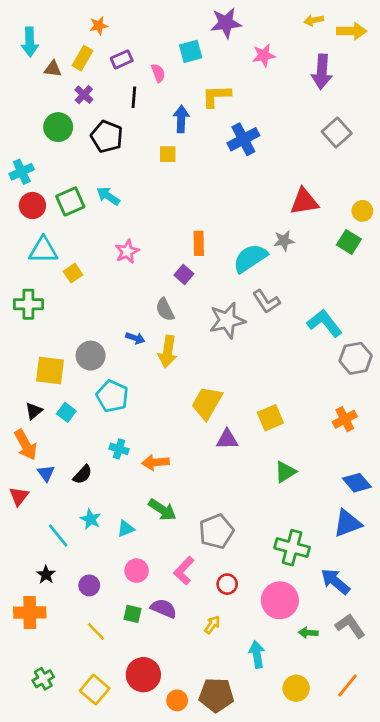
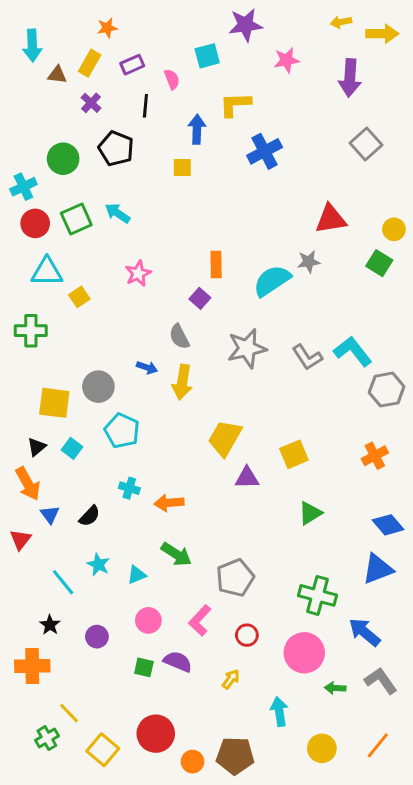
green circle: (58, 127) -> (63, 159), moved
gray L-shape: (266, 302) -> (307, 357), moved
yellow line: (96, 631) -> (69, 713), moved

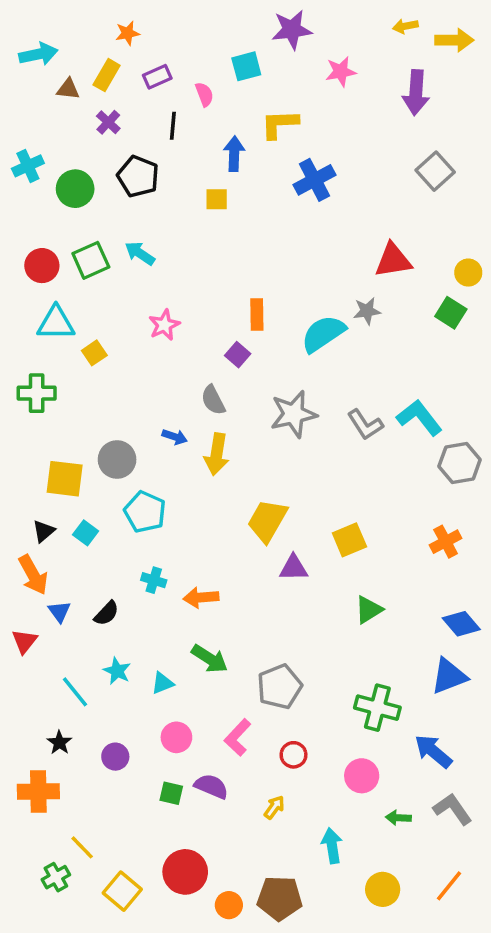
cyan arrow: (32, 45) -> (38, 54), turned -100
cyan cross: (23, 187) -> (28, 166), moved
pink circle: (304, 653) -> (362, 776), size x0.7

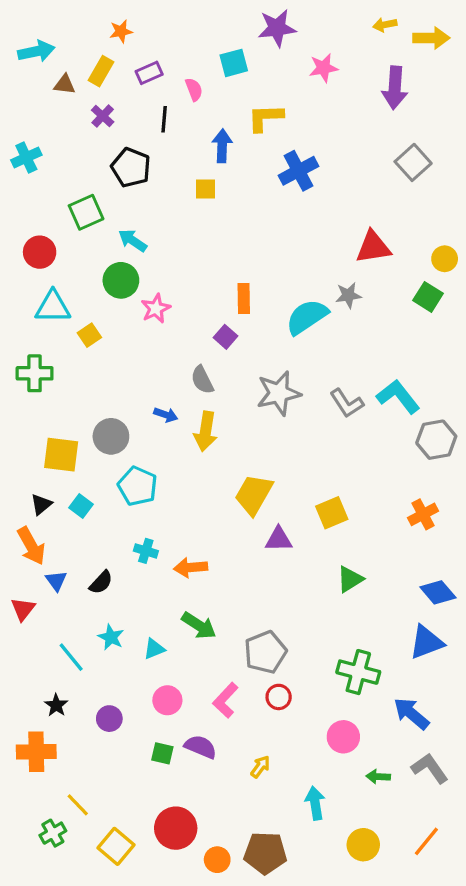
green circle: (75, 189) -> (121, 280), moved
green square: (91, 260) -> (86, 212), moved
red circle: (294, 755) -> (279, 697), moved

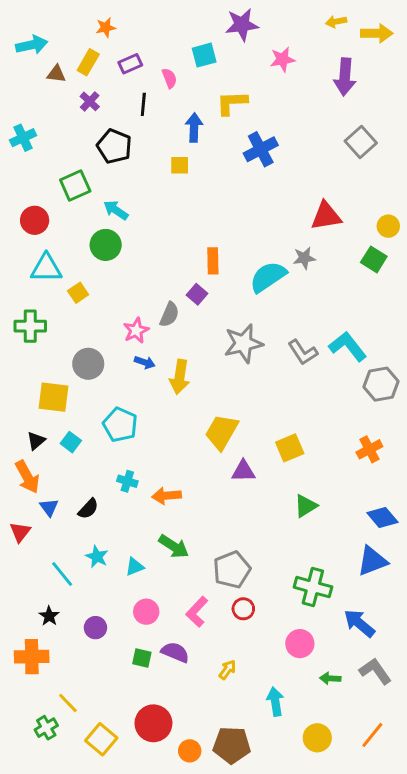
pink star: (156, 309) -> (136, 330), moved
gray semicircle: (202, 380) -> (169, 315), moved, turned -130
gray circle: (111, 436) -> (88, 364), moved

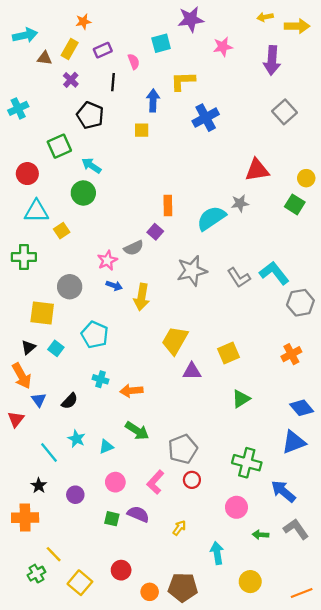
gray semicircle: (169, 315) -> (134, 248), turned 42
red circle: (153, 723) -> (121, 570), size x0.7
orange line: (372, 735) -> (302, 593), moved, turned 30

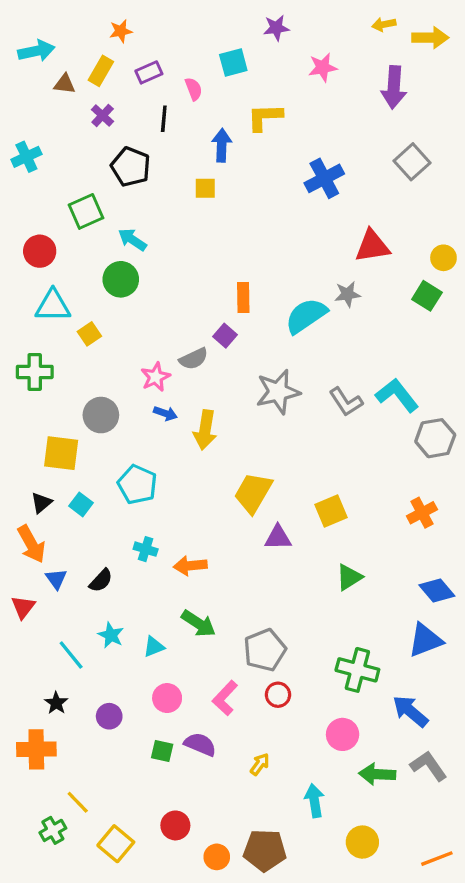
purple star: (191, 19) -> (276, 28), size x0.7
blue cross: (206, 118) -> (324, 178), moved
green arrow: (260, 535) -> (377, 774), size x1.5

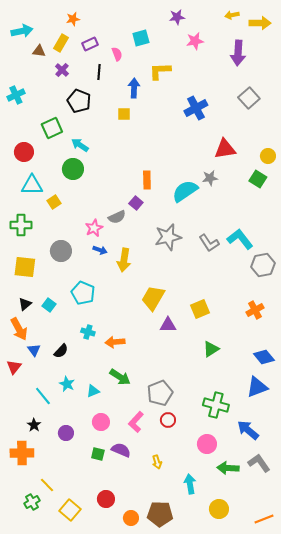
purple star: (276, 28) -> (177, 17), moved
yellow square: (61, 453) -> (25, 267), moved
yellow arrow: (260, 764) -> (157, 462), turned 128

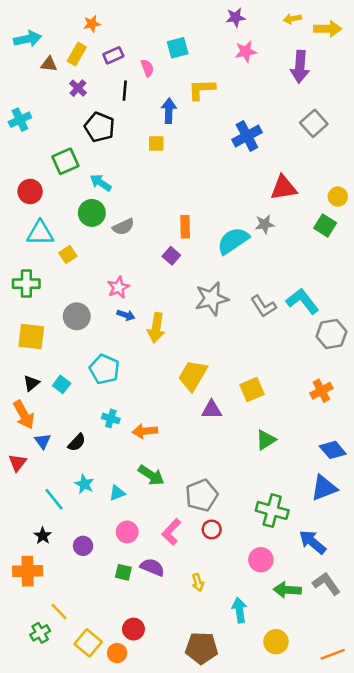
purple star: (177, 17) -> (236, 17), moved
gray semicircle: (117, 217) -> (123, 227), moved
orange circle: (131, 518) -> (117, 653), moved

